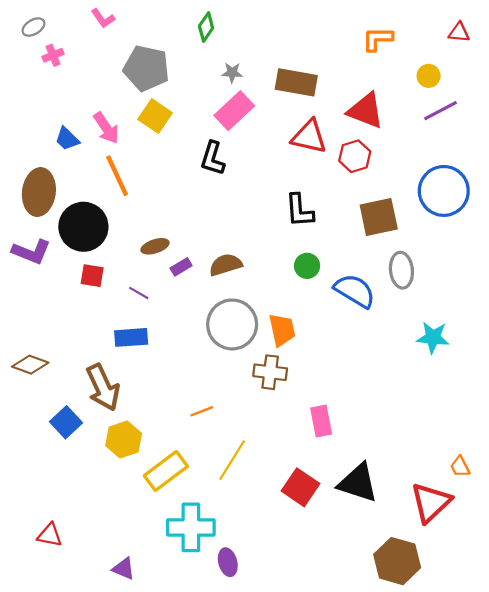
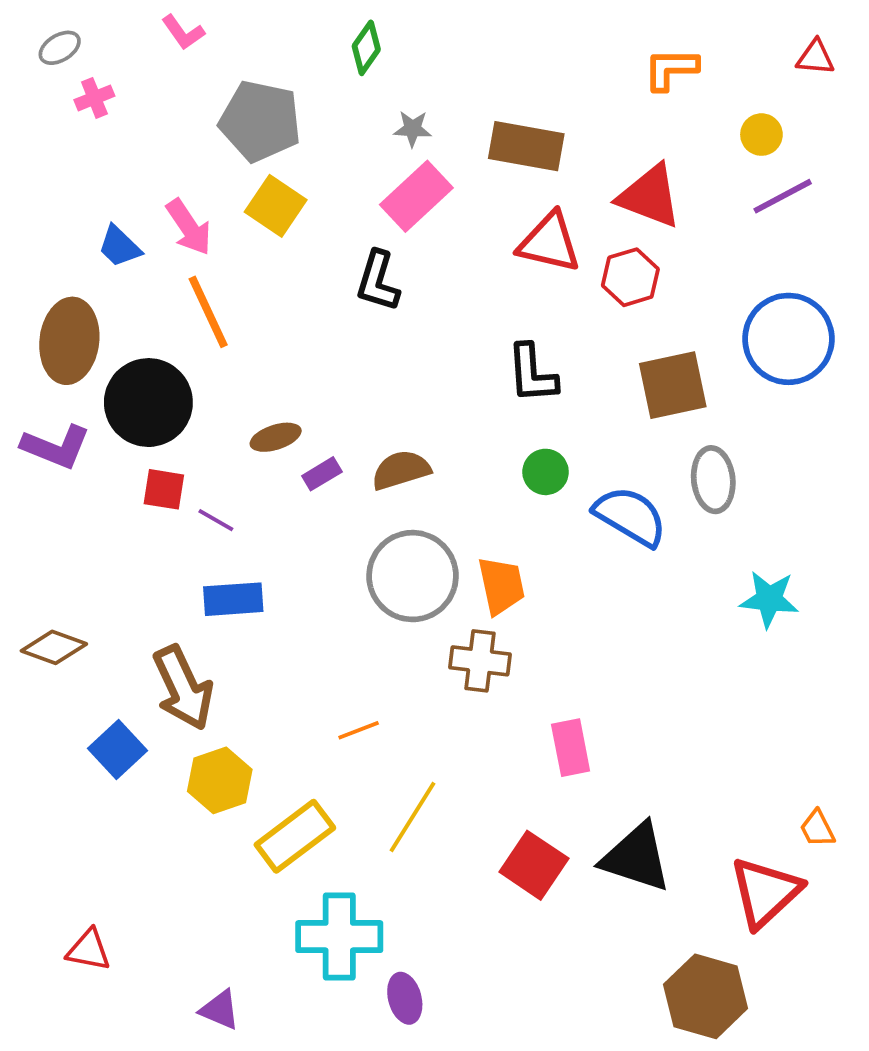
purple line: (139, 293) -> (216, 520), moved

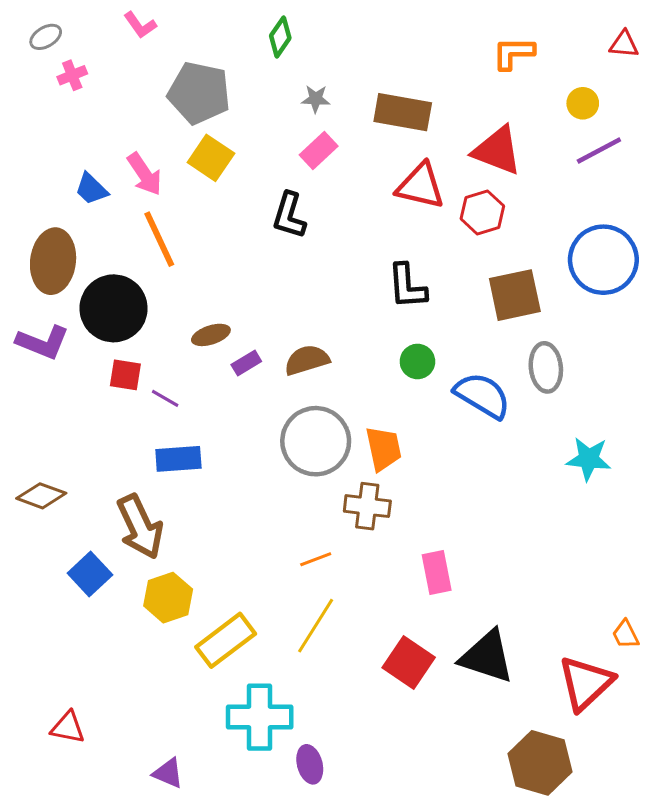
pink rectangle: (416, 196) -> (319, 150), size x0.7
orange line: (359, 730) -> (316, 559), moved

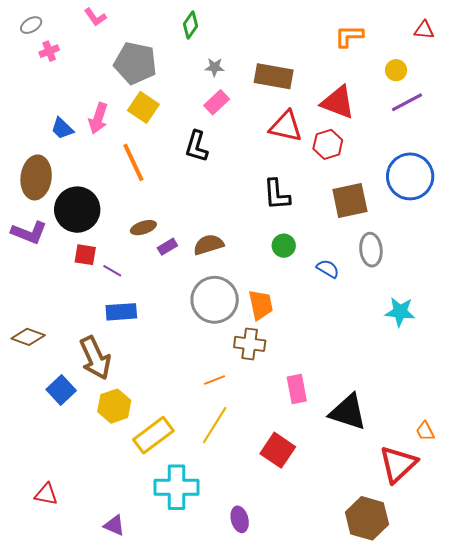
pink arrow: (145, 174) -> (98, 118), turned 52
orange line: (159, 239) -> (133, 162), moved
blue semicircle: (482, 395) -> (328, 269), size x0.6
black triangle: (487, 657) -> (348, 412), moved
purple ellipse: (310, 764) -> (240, 519), moved

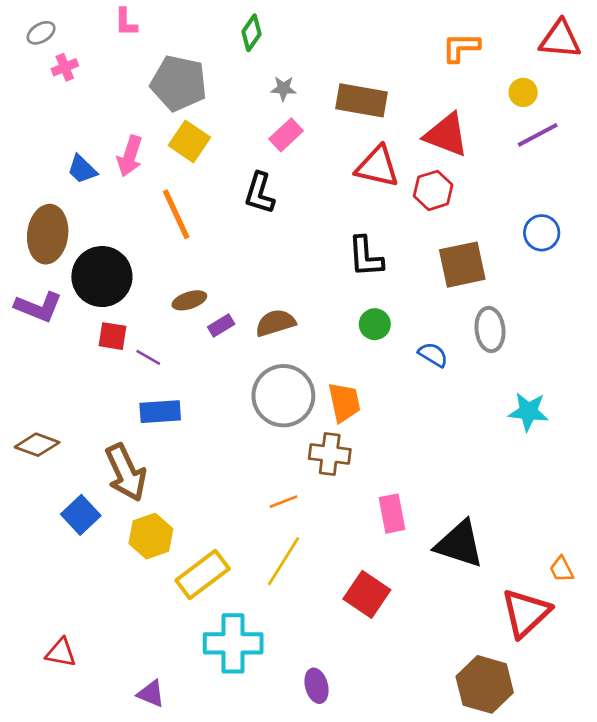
pink L-shape: (95, 17) -> (126, 22), turned 35
red triangle: (424, 30) -> (560, 39), size x1.6
blue circle: (410, 176) -> (542, 233), size x0.6

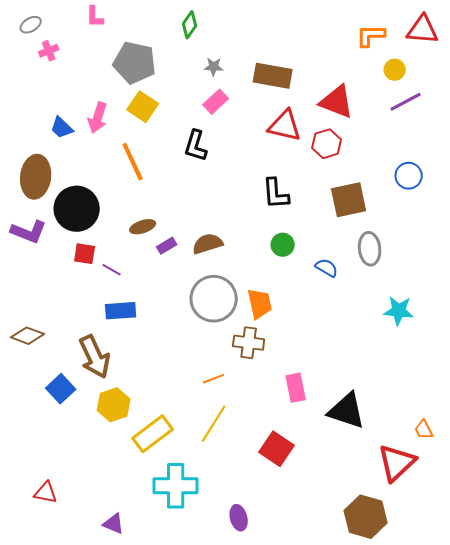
orange L-shape: (461, 47) -> (371, 36), moved

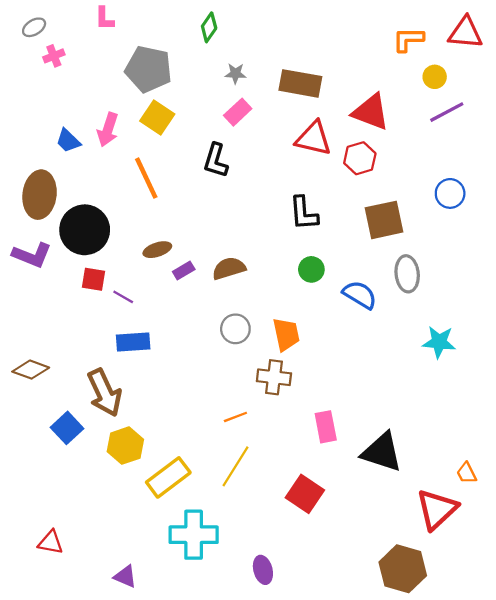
blue semicircle: (327, 268) -> (360, 295), size x1.4
gray circle: (214, 299) -> (235, 329), size x0.6

